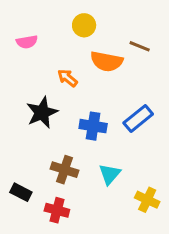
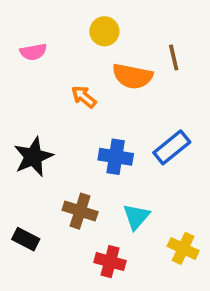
brown line: (140, 46) -> (174, 57), turned 55
black star: (42, 112) -> (33, 157), moved
red cross: (57, 210) -> (110, 262), moved

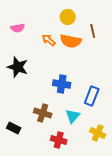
yellow circle: (104, 31) -> (68, 17), moved
orange arrow: (84, 97) -> (49, 40), moved
blue rectangle: (172, 147) -> (92, 96), moved, turned -30
black star: (33, 157) -> (18, 67), moved, turned -30

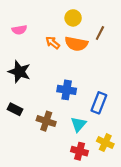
brown line: (93, 31) -> (100, 33), turned 40
black rectangle: (14, 128) -> (15, 109), moved
red cross: (59, 140) -> (80, 151), moved

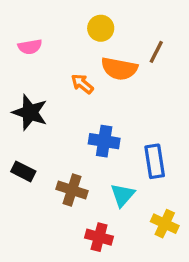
yellow circle: (73, 18) -> (101, 28), moved
orange arrow: (53, 43) -> (82, 84), moved
blue rectangle: (99, 103) -> (155, 161), turned -30
red cross: (80, 151) -> (99, 237), moved

